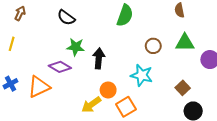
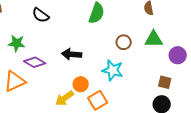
green star: (76, 47) -> (17, 43), moved
black arrow: (99, 58) -> (72, 54), turned -90
brown square: (183, 88) -> (165, 82), moved, turned -32

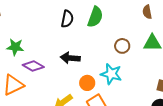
black semicircle: (41, 15) -> (67, 19), moved, turned -114
orange circle: (81, 84) -> (87, 83), moved

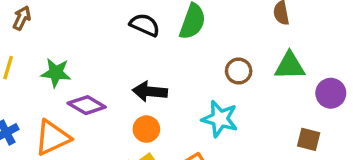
black semicircle: (67, 19) -> (145, 25), turned -78
orange circle: (87, 83) -> (146, 129), moved

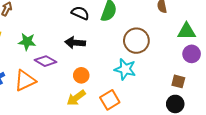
green triangle: (290, 66) -> (186, 31), moved
brown circle: (239, 71) -> (136, 41), size x1.6
black arrow: (150, 91) -> (75, 43), moved

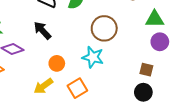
black arrow: (75, 43) -> (42, 30), turned 42
orange circle: (81, 75) -> (57, 63), moved

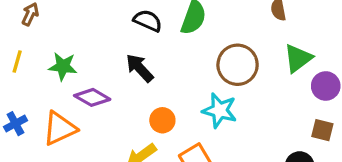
green triangle: (155, 19) -> (298, 58), moved, turned -36
brown square: (146, 70) -> (322, 130), moved

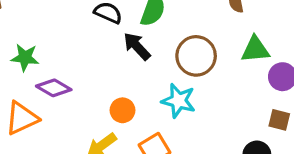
green triangle: (298, 58) -> (255, 49), turned 32
black arrow: (140, 68) -> (137, 46), moved

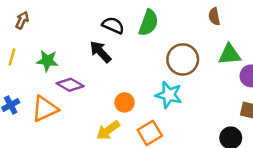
black arrow: (137, 46) -> (100, 52), moved

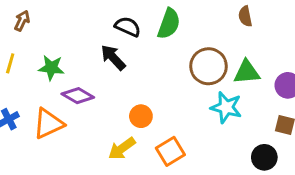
green triangle: (229, 54) -> (247, 72), moved
cyan star: (169, 95) -> (226, 107), moved

